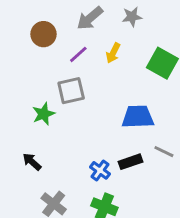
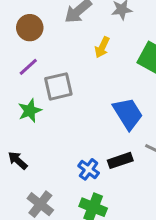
purple line: (78, 54) -> (28, 67), moved
blue trapezoid: (138, 117) -> (128, 114), turned 60

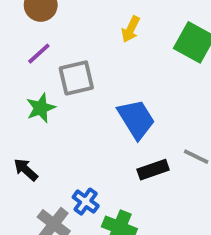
blue trapezoid: (128, 114) -> (136, 119), moved
blue cross: (89, 169) -> (86, 202), moved

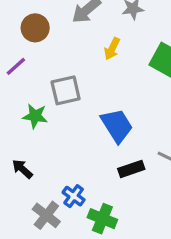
purple line: (39, 54) -> (16, 66), moved
green star: (41, 108) -> (35, 116), turned 30

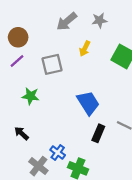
brown circle: (35, 28) -> (18, 37), moved
gray square: (66, 90) -> (52, 64), moved
black rectangle: (131, 169) -> (98, 133), turned -48

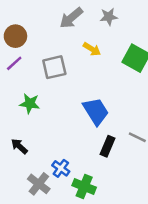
yellow arrow: (85, 49) -> (92, 49), turned -84

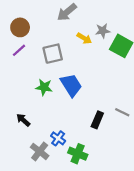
gray star: (109, 17) -> (103, 31), moved
green star: (30, 104) -> (44, 87), moved
blue trapezoid: (96, 111) -> (71, 85), moved

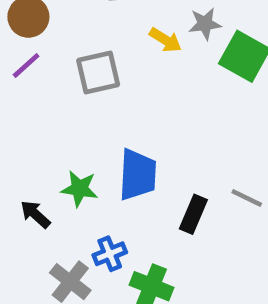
blue trapezoid: (71, 85) -> (138, 175), moved, turned 35
green star: (44, 87) -> (80, 189), moved
blue cross: (58, 138) -> (110, 254), turned 32

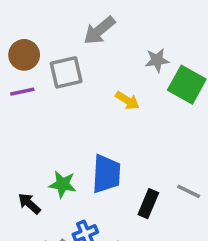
yellow arrow: (165, 40) -> (127, 100), moved
purple line: (26, 66) -> (22, 92), turned 30
gray square: (98, 73) -> (66, 72), moved

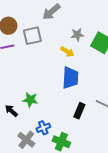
gray star: (157, 60) -> (77, 35), moved
blue trapezoid: (106, 174) -> (70, 78), moved

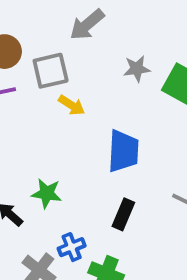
yellow arrow: (67, 52) -> (72, 105), moved
black rectangle: (79, 111) -> (123, 214), moved

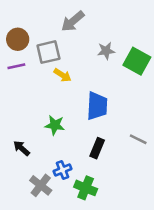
green star: (47, 193) -> (55, 125), moved

